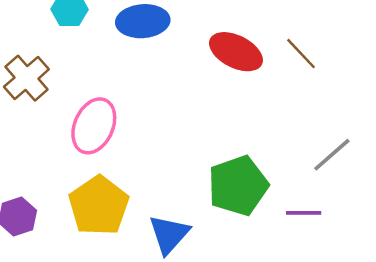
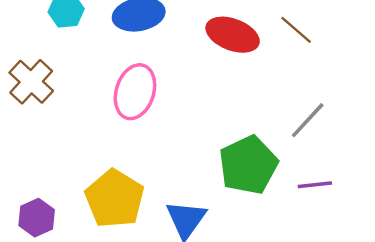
pink ellipse: (94, 126) -> (135, 92), moved
gray line: (332, 155) -> (308, 120), moved

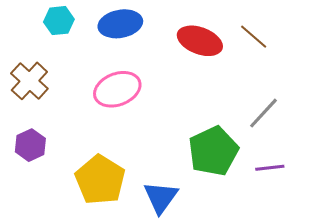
pink ellipse: (135, 92) -> (117, 89), turned 51
purple hexagon: (37, 218) -> (30, 145), moved

